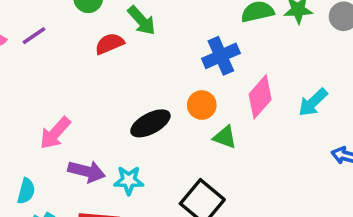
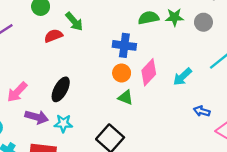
blue cross: (221, 56) -> (124, 45), turned 30
orange circle: (202, 105) -> (122, 73), moved
black ellipse: (150, 123) -> (61, 89), moved, turned -35

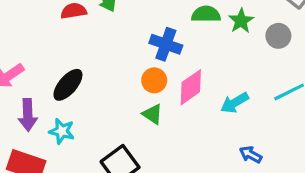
green star: (174, 17) -> (241, 21), turned 30
purple arrow: (37, 117) -> (28, 115), turned 60

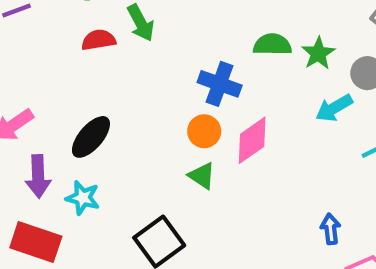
cyan arrow: (235, 103) -> (334, 108), moved
blue arrow: (251, 155) -> (330, 229), turned 55

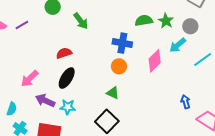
red semicircle: (99, 40) -> (64, 53), moved
pink diamond: (252, 140) -> (155, 61), moved
purple arrow: (38, 176) -> (45, 101), turned 126
green triangle: (202, 176) -> (113, 93), moved

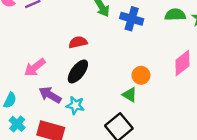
blue cross: (122, 43) -> (132, 19), moved
orange circle: (119, 66) -> (141, 75), moved

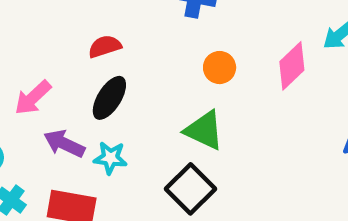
orange circle: (141, 75) -> (220, 68), moved
green triangle: (130, 95) -> (204, 130), size x1.5

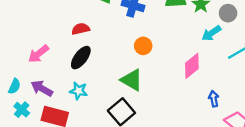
pink diamond: (292, 66) -> (192, 66), moved
purple arrow: (64, 144) -> (42, 88), moved

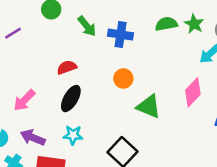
orange circle: (143, 46) -> (123, 78), moved
green triangle: (132, 80) -> (149, 106), moved

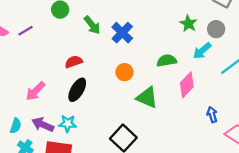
green semicircle: (166, 24) -> (167, 61), moved
blue cross: (121, 35) -> (122, 33), turned 35
cyan star: (73, 135) -> (68, 124), moved

